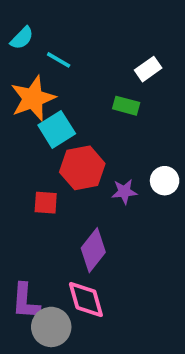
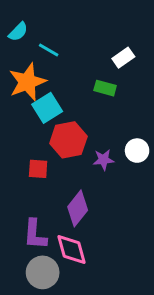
purple L-shape: (26, 301) -> (35, 234), moved

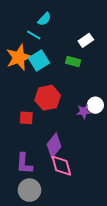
cyan semicircle: (18, 32) -> (44, 19), moved
cyan square: (47, 108) -> (39, 61), moved
purple star: (104, 160) -> (84, 111), moved
pink diamond: (72, 250) -> (61, 166), moved

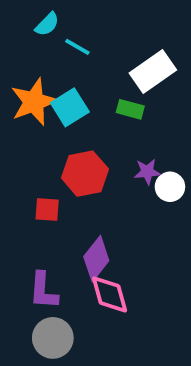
cyan semicircle: (44, 19) -> (47, 24), moved
cyan line: (34, 35) -> (77, 47), moved
white rectangle: (86, 40) -> (153, 72), size x1.6
purple star: (84, 111) -> (147, 172), moved

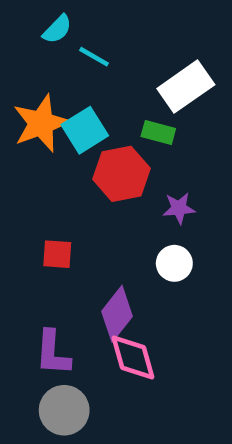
red hexagon: (85, 174) -> (122, 174), moved
white circle: (170, 187) -> (174, 263), moved

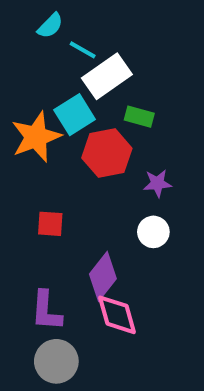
white rectangle: (186, 87) -> (107, 76), moved
orange star: (41, 123) -> (36, 137), moved

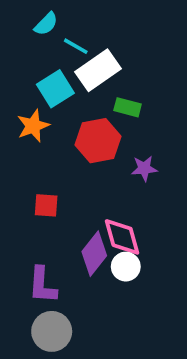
cyan square: (75, 115) -> (55, 89), moved
orange star: (36, 137) -> (33, 126), size x0.7
white circle: (153, 232) -> (126, 267), moved
pink diamond: (117, 315) -> (122, 237), moved

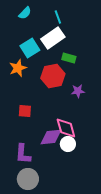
cyan line: (76, 46) -> (58, 17), moved, turned 40
purple diamond: (94, 254) -> (51, 137), turned 45

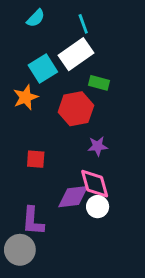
purple star: (78, 91) -> (98, 146), moved
gray circle: (28, 179) -> (20, 250), moved

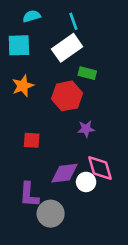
cyan semicircle: (36, 18) -> (32, 16), turned -150
cyan square: (43, 69) -> (19, 45), moved, turned 30
pink diamond: (95, 184) -> (100, 168), moved
gray circle: (20, 250) -> (51, 214), moved

